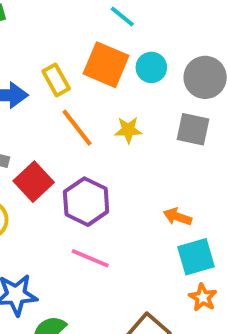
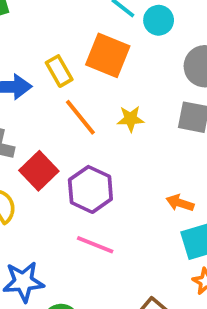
cyan circle: (151, 67) -> (159, 20), moved

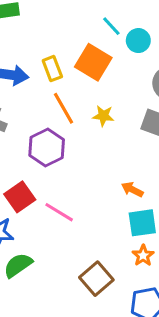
red square: (39, 171) -> (20, 197), moved
purple hexagon: (90, 189) -> (47, 148), moved

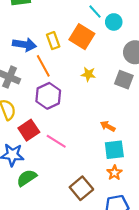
orange line: (63, 108) -> (43, 66), moved

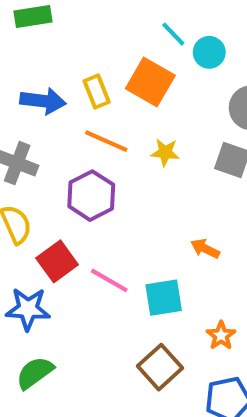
orange line: (43, 66) -> (106, 141), moved, turned -35
cyan square: (114, 150) -> (164, 298), moved
green semicircle: (27, 178) -> (35, 373), moved

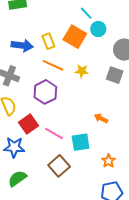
cyan circle: (209, 52) -> (98, 29), moved
brown square: (160, 367) -> (59, 166), moved

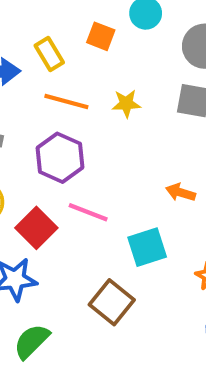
orange square: (75, 37) -> (101, 36), size x0.6
pink line: (54, 134) -> (88, 212), moved

